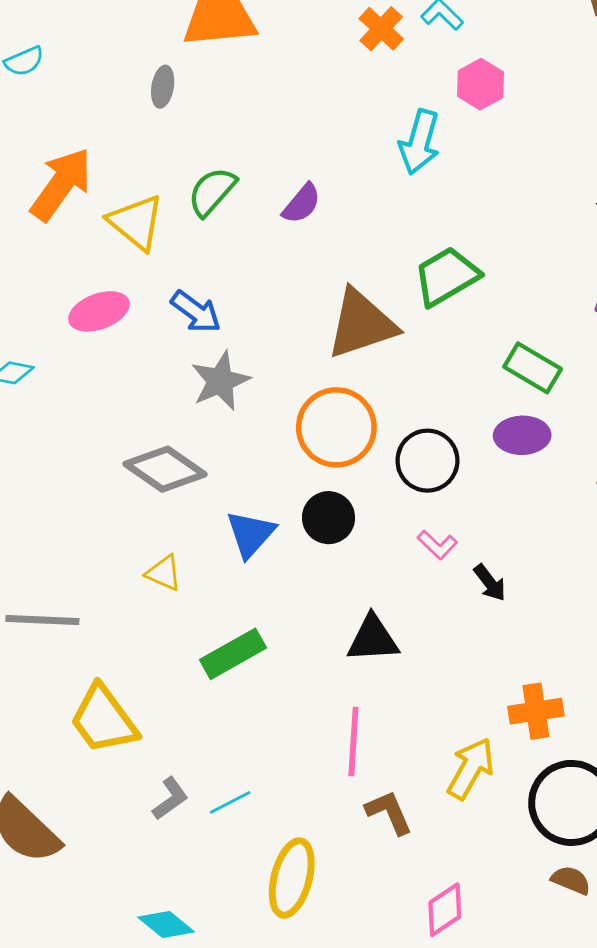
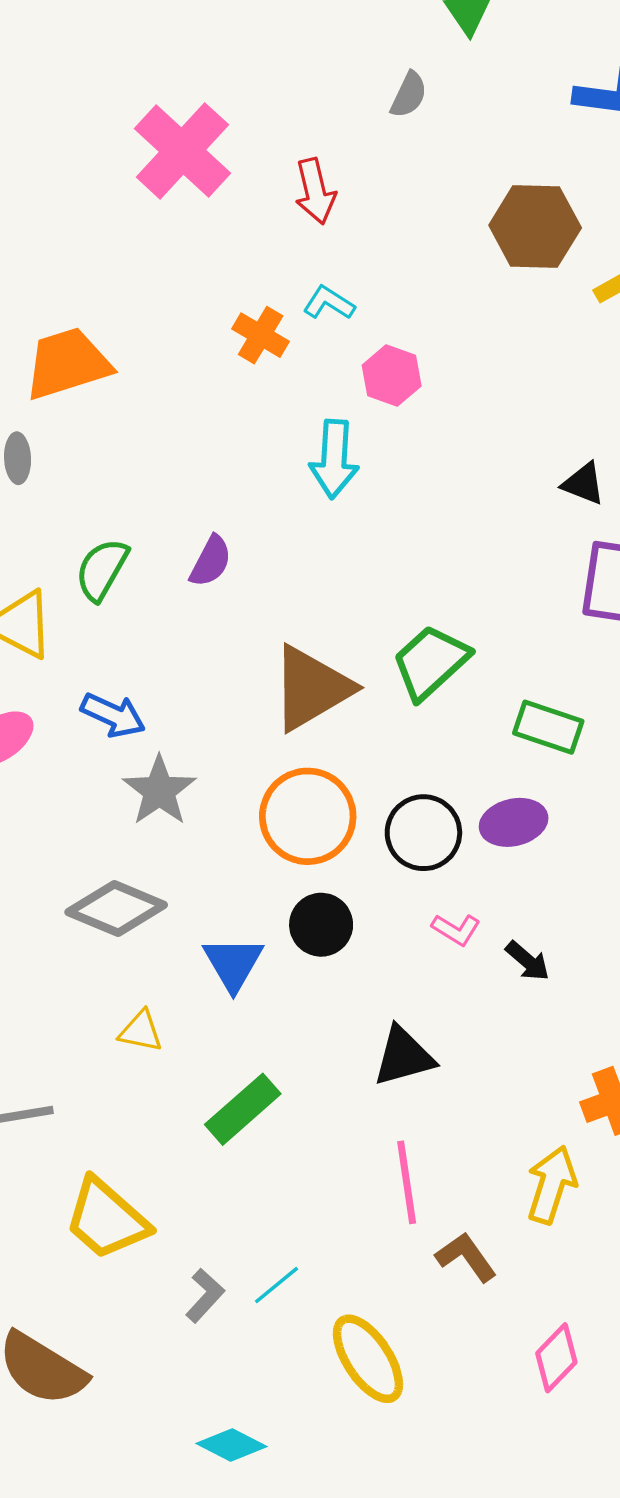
green trapezoid: (446, 276) -> (431, 662), moved
green rectangle: (533, 368) -> (548, 727), moved
purple ellipse: (522, 435) -> (514, 822), moved
yellow ellipse: (292, 878) -> (368, 1359), turned -36

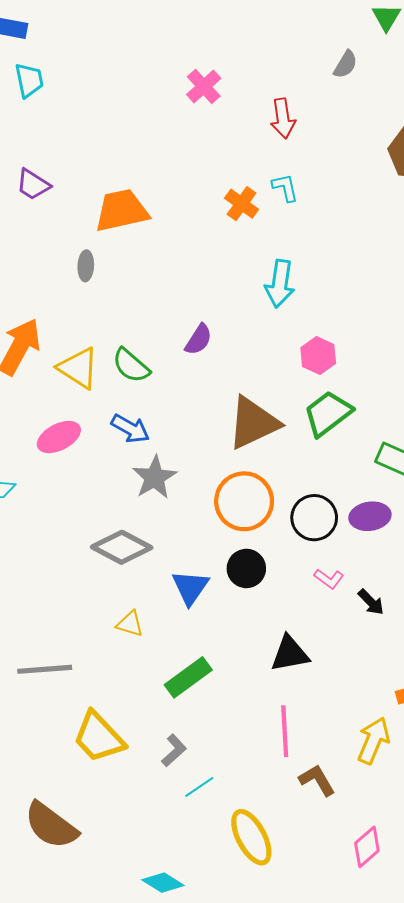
pink cross: (182, 151) -> (204, 86), size x0.6
cyan L-shape: (329, 303) -> (285, 188), turned 40
pink hexagon: (392, 376) -> (318, 355), moved
green semicircle: (102, 570) -> (131, 366), moved, turned -84
gray L-shape: (205, 1296) -> (174, 750), moved

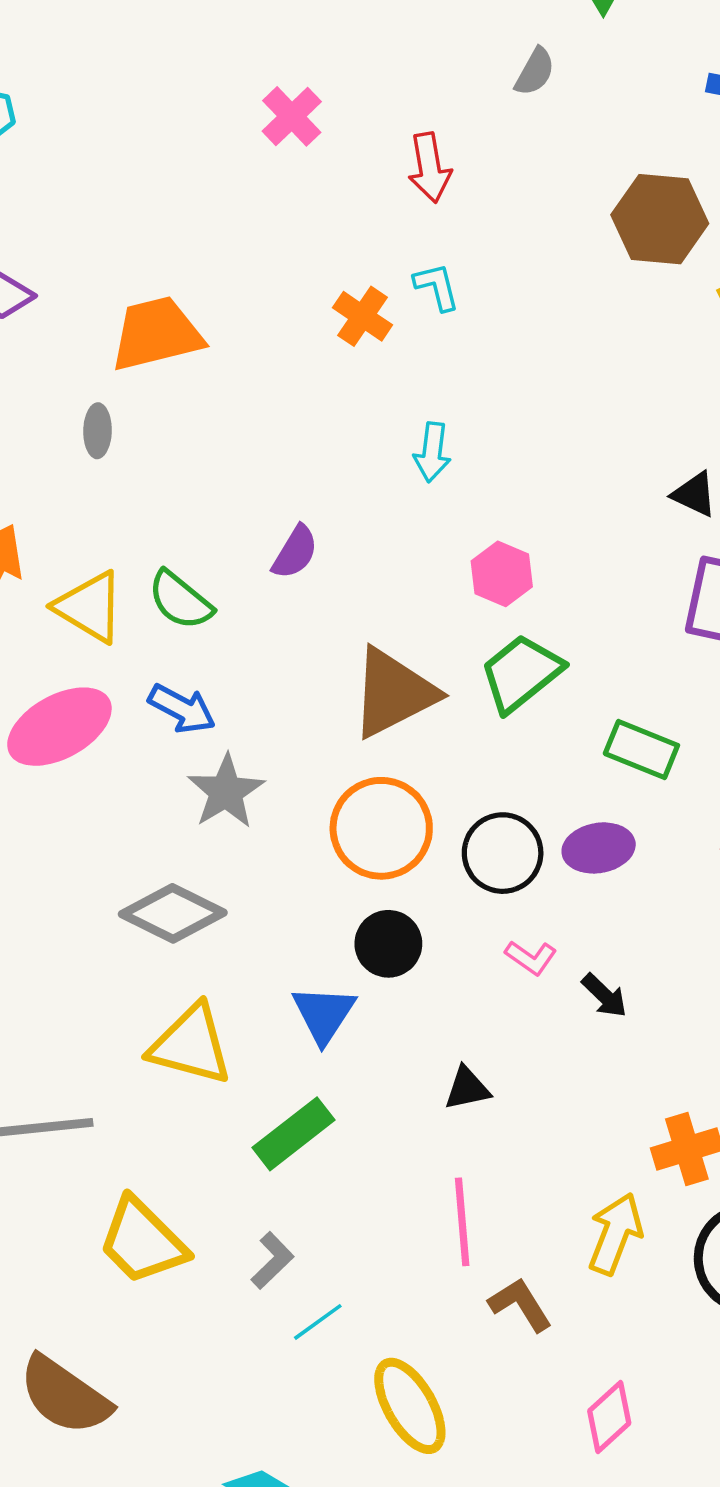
cyan arrow: (280, 284) -> (432, 452), size x0.7
pink ellipse: (59, 437) -> (59, 727), size x1.4
blue triangle: (190, 587) -> (324, 1014), moved
yellow triangle: (130, 624) -> (191, 1045), size x1.8
black triangle: (290, 654) -> (467, 1088), size x0.7

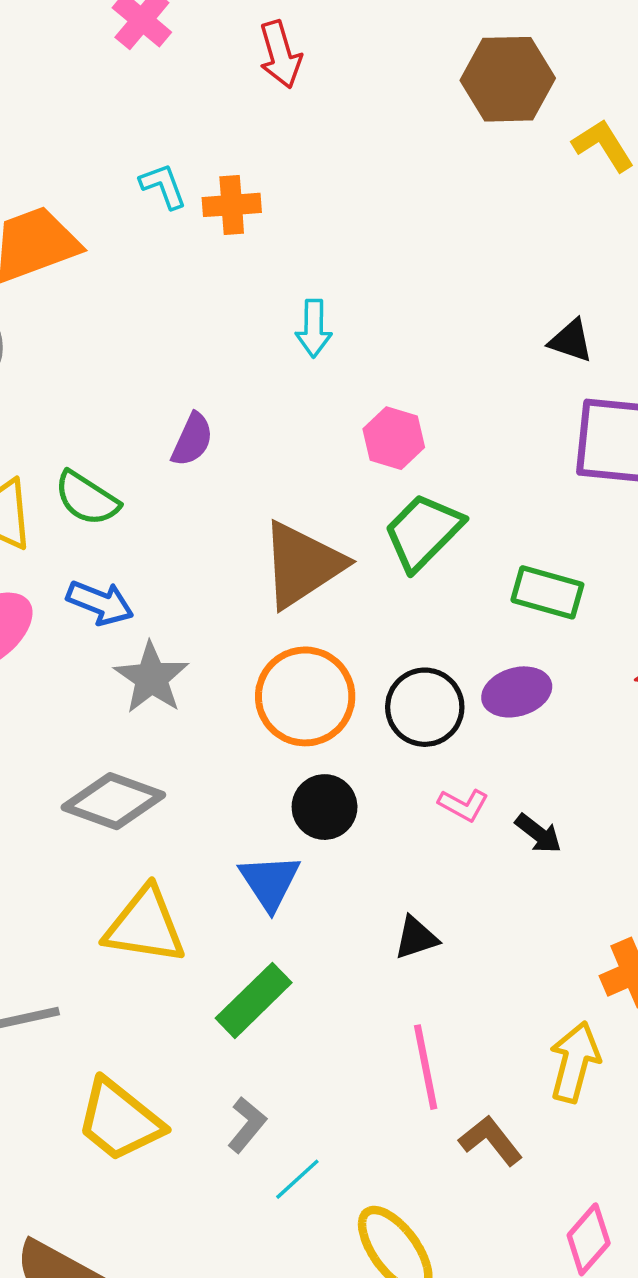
cyan L-shape: (437, 287) -> (163, 186), moved
orange cross: (363, 316) -> (232, 205), turned -32

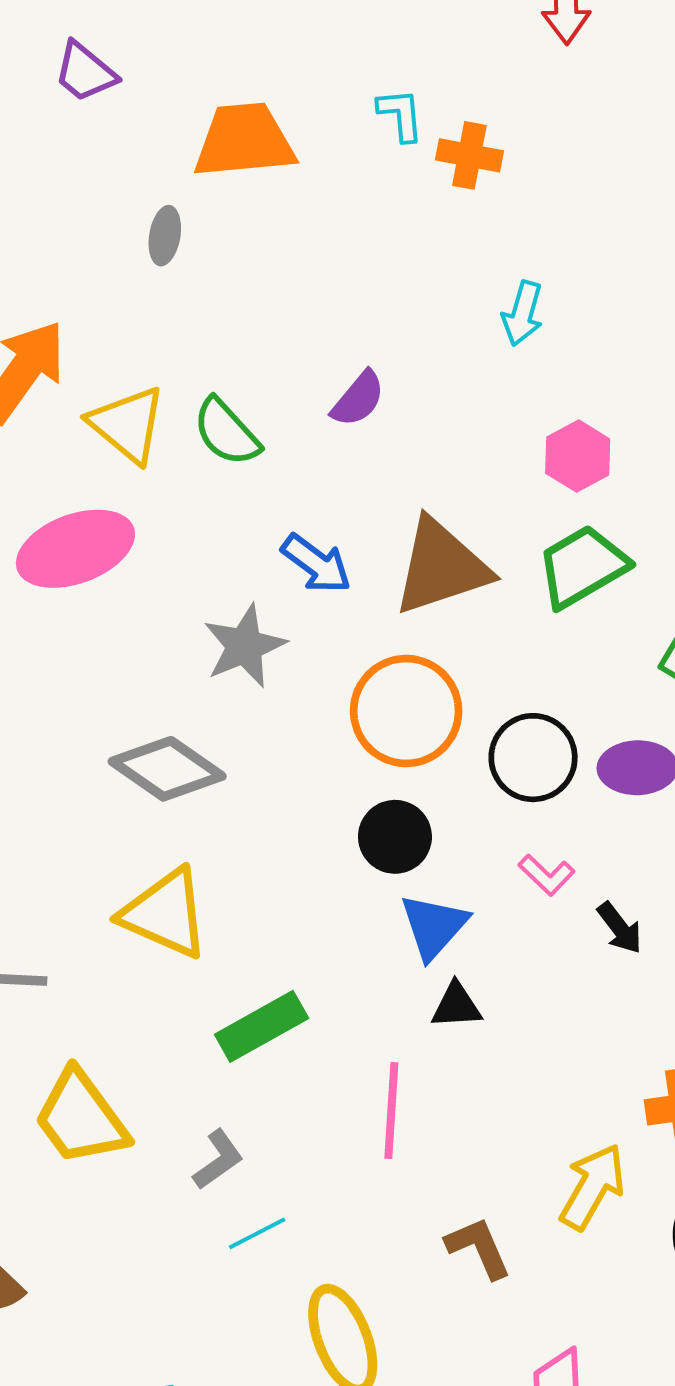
blue arrow: (100, 603) -> (316, 564), moved
blue triangle: (270, 882) -> (434, 926), moved
pink line: (426, 1067) -> (391, 1111), moved

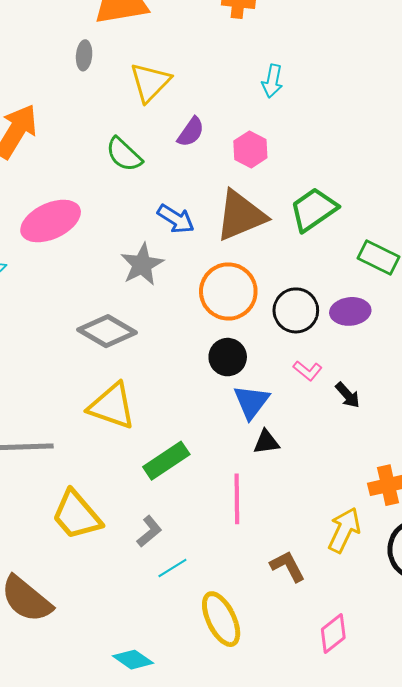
yellow triangle: (128, 425) -> (150, 82), moved, turned 39
pink hexagon: (578, 456) -> (250, 149), moved

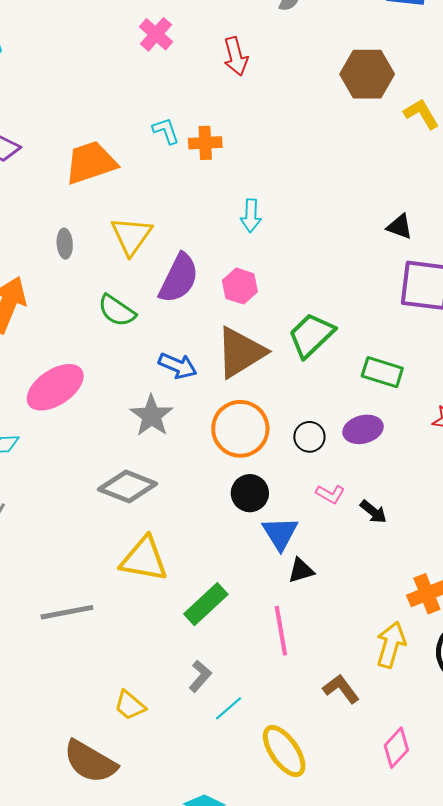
gray ellipse: (84, 55) -> (65, 244), moved
purple semicircle: (191, 132) -> (179, 278), size x1.6
black circle: (296, 310) -> (309, 437), size x0.7
yellow trapezoid: (77, 515) -> (130, 705), moved, size x0.6

